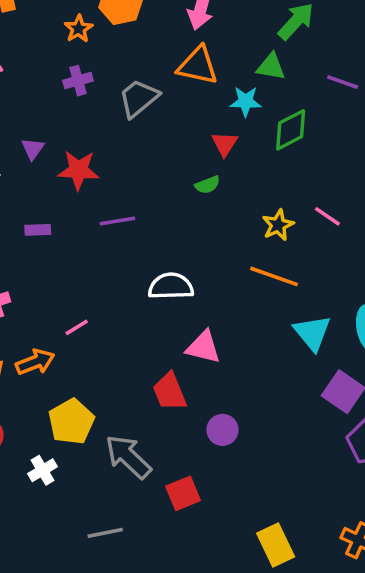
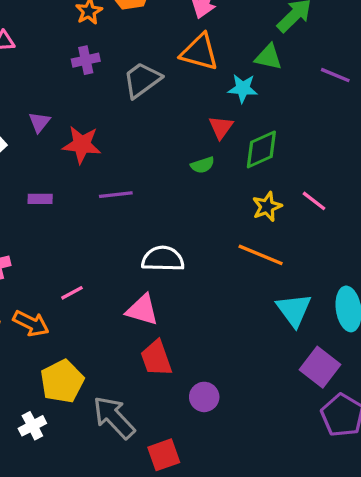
green diamond: (291, 130) -> (261, 149), moved
pink triangle: (203, 347) -> (142, 310), moved
orange arrow: (35, 362) -> (31, 323), turned 45

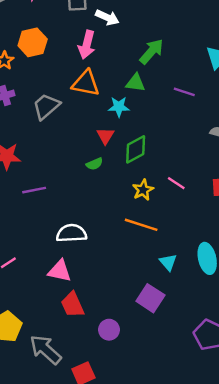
cyan triangle: (294, 310) -> (168, 262), size x0.7
purple square: (320, 367) -> (150, 298), moved

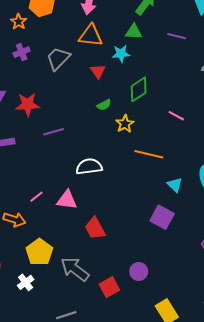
red triangle: (105, 136) -> (98, 71), moved
yellow star: (143, 190) -> (125, 124), moved
pink triangle: (60, 271) -> (67, 200), moved
purple circle: (109, 330) -> (139, 271), moved

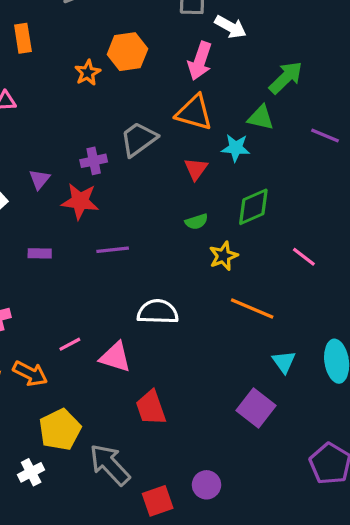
purple cross: (22, 52) -> (94, 161), moved

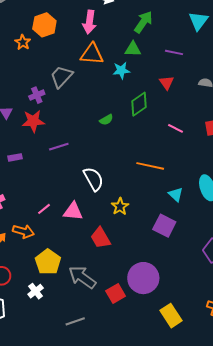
red triangle: (196, 169) -> (167, 83), moved
yellow star: (223, 256) -> (120, 206), moved
white semicircle: (158, 312) -> (93, 179), turned 70
purple circle: (206, 485) -> (143, 278), size x1.8

